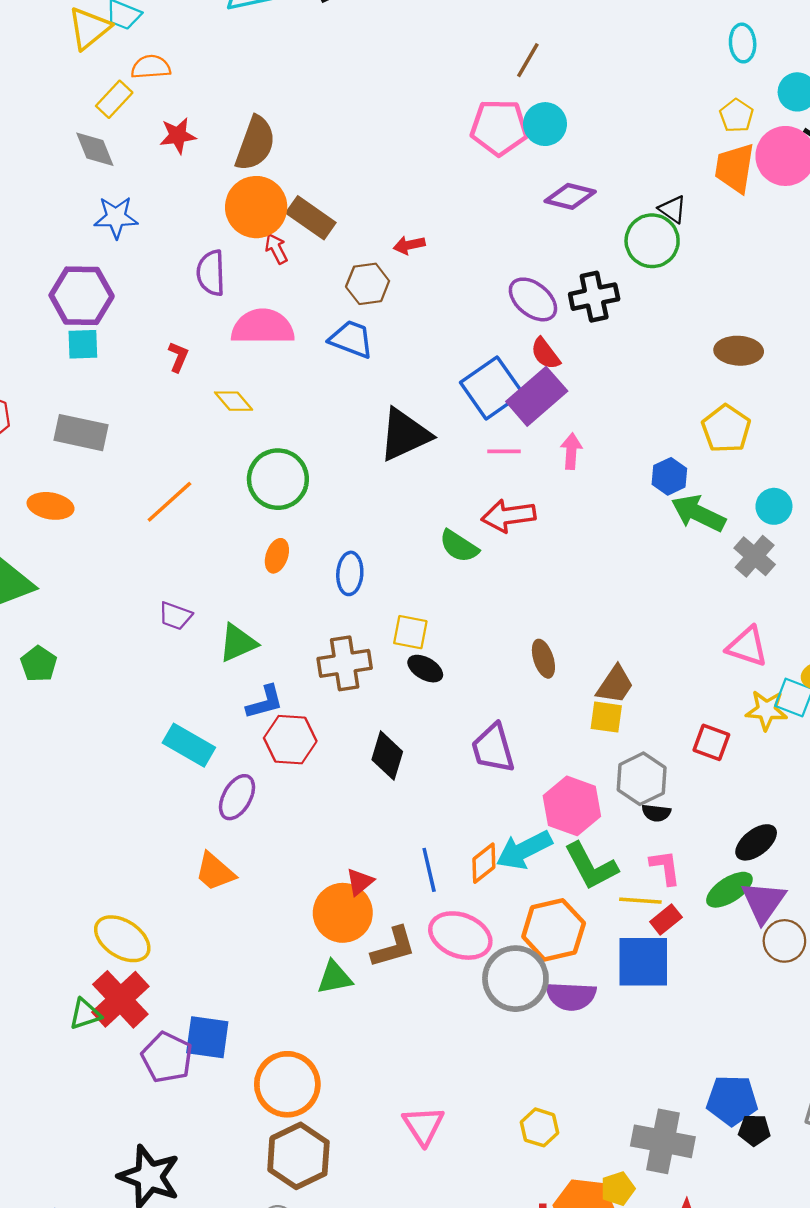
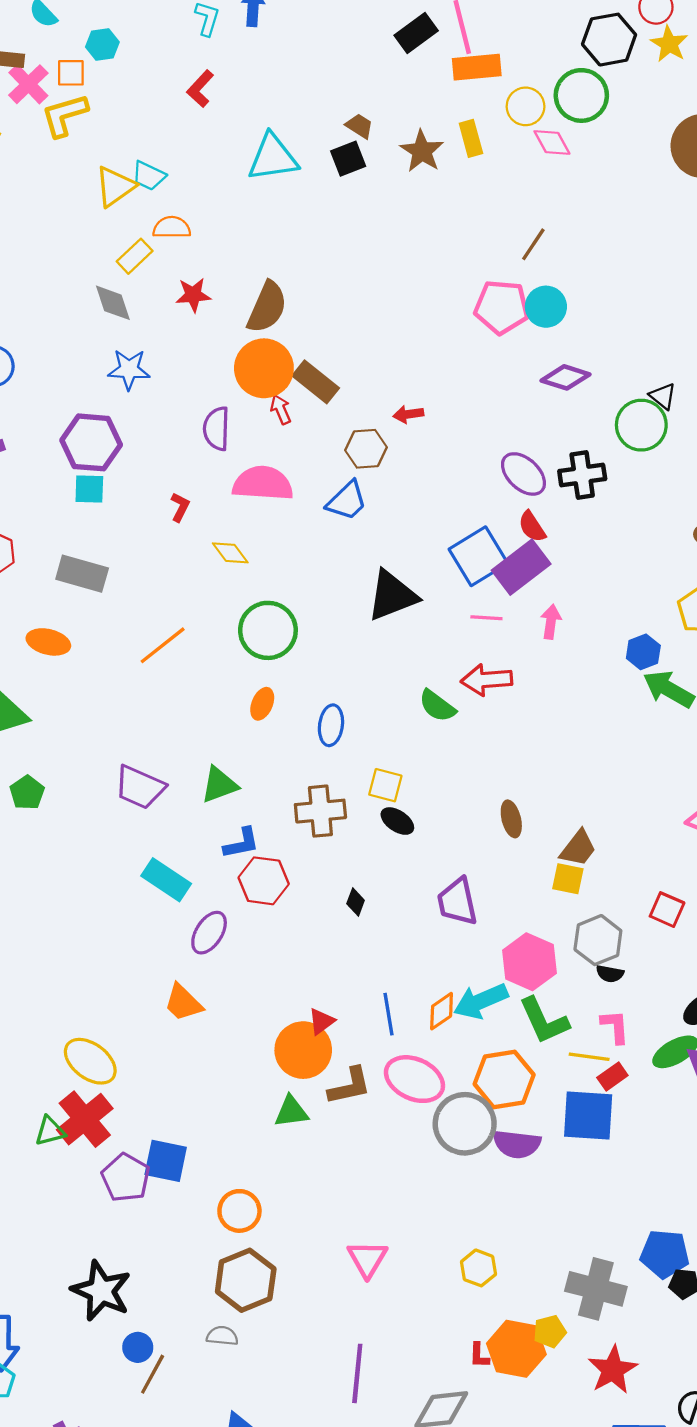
blue trapezoid: (351, 339) -> (347, 501), turned 111
purple trapezoid: (175, 616) -> (140, 787), moved, size x1.6
black diamond: (387, 756) -> (356, 902), size x0.6
orange circle: (287, 1084) -> (239, 1211), size x0.7

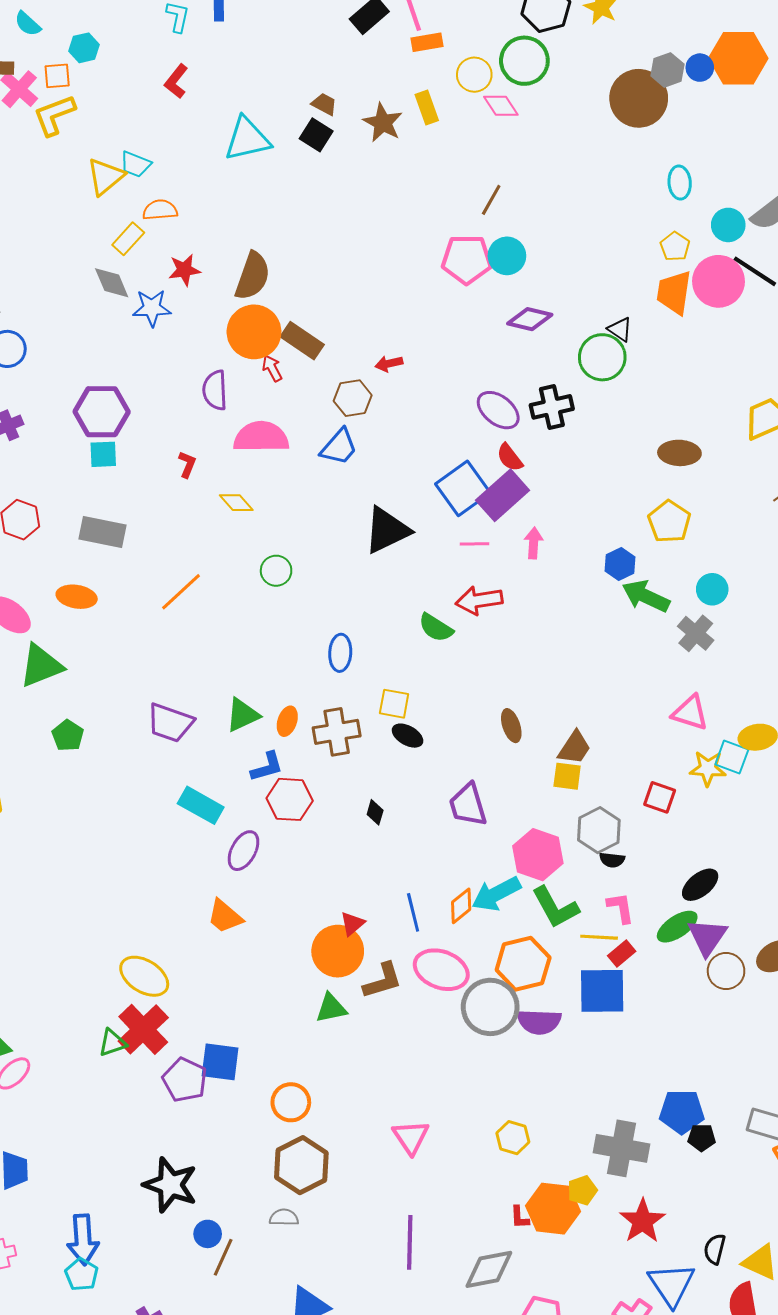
orange rectangle: (477, 67) -> (427, 42), size x0.7
black square: (348, 159) -> (316, 135), turned -32
blue star: (129, 369) -> (152, 308), moved
green circle: (268, 630) -> (276, 571), size x0.6
orange ellipse: (262, 704) -> (287, 721), moved

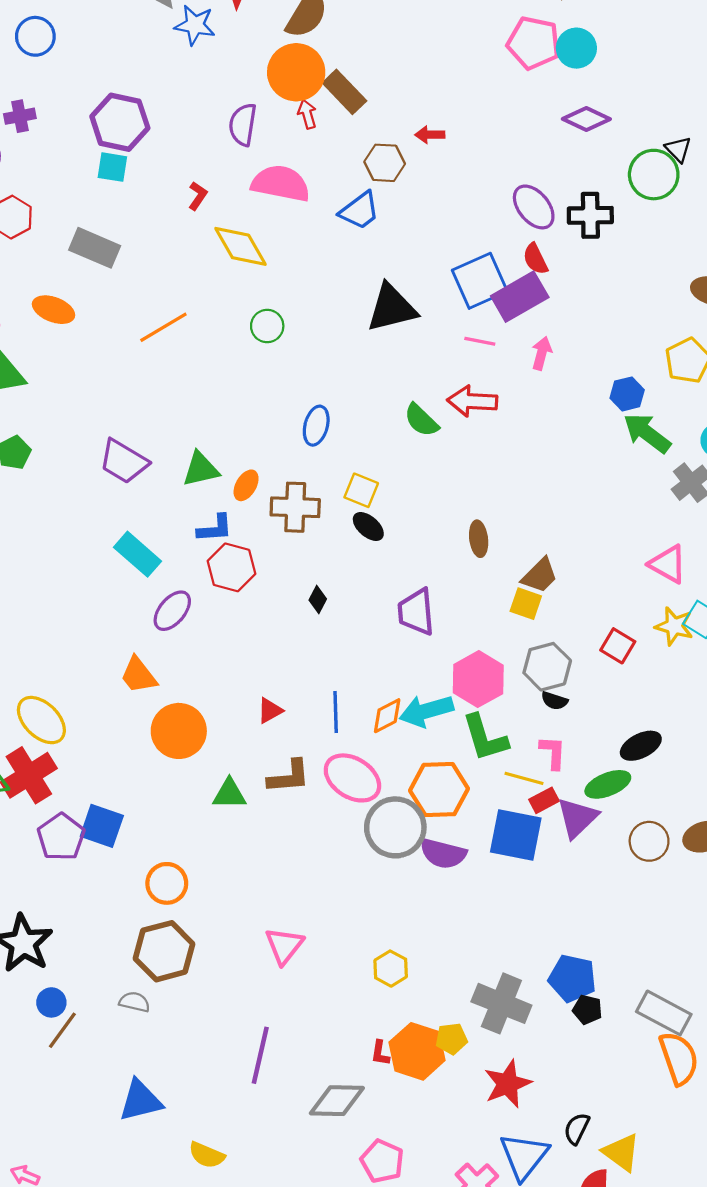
yellow diamond: (236, 503) -> (241, 246), size x1.6
purple triangle: (707, 937) -> (577, 818), moved
orange circle: (338, 951) -> (179, 731), moved

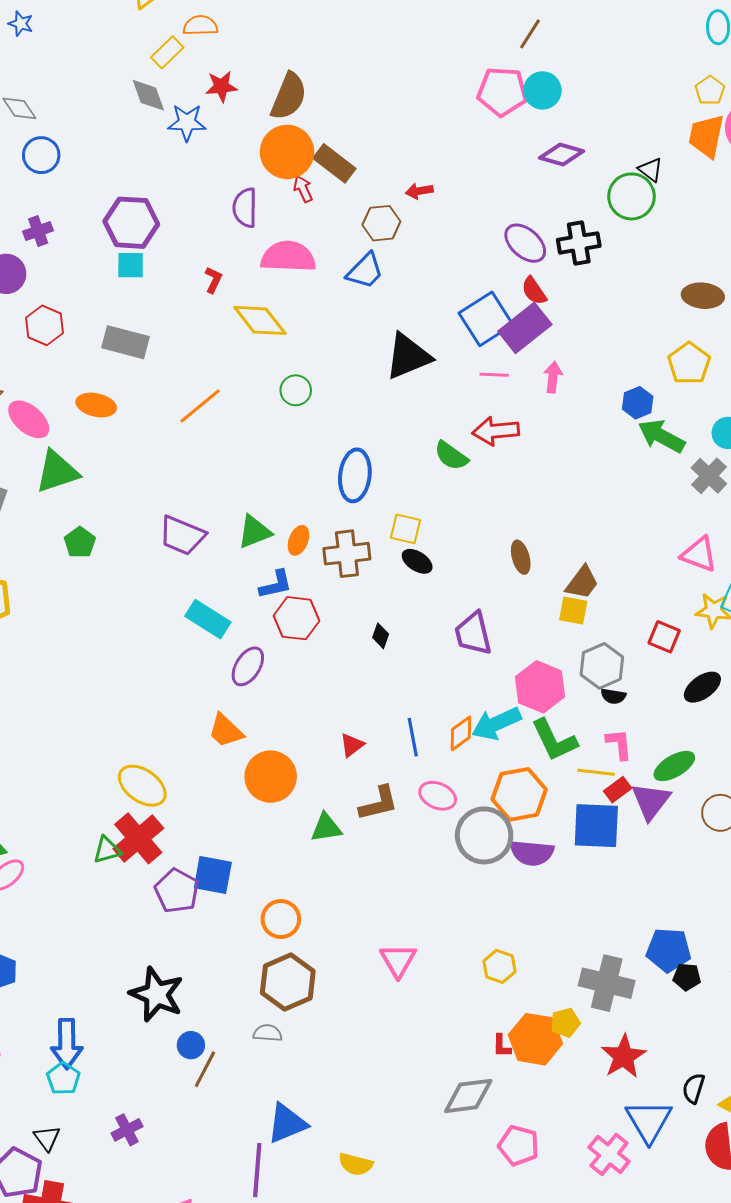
blue ellipse: (316, 426) -> (355, 475), size x1.4
black ellipse: (641, 746) -> (702, 687), moved
pink ellipse: (352, 778) -> (438, 796), size x0.7
purple line: (260, 1055) -> (257, 1170), moved

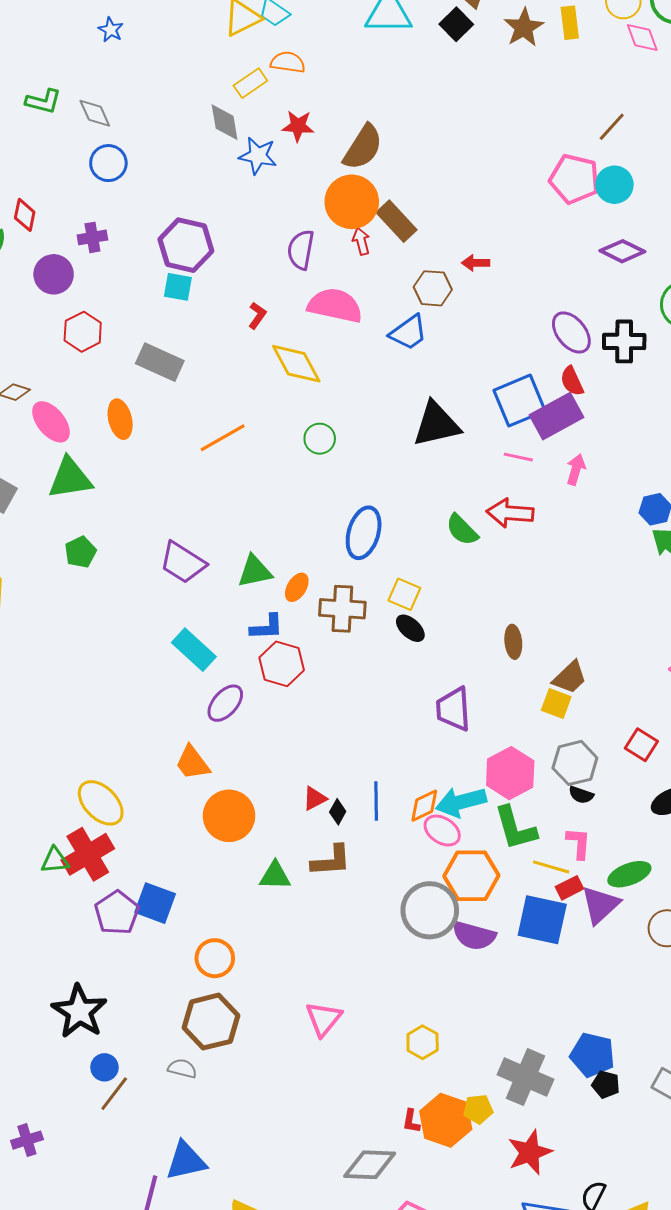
orange ellipse: (96, 405) -> (120, 419), turned 54
black diamond: (381, 636) -> (338, 812), moved
pink ellipse: (438, 796) -> (442, 831), moved

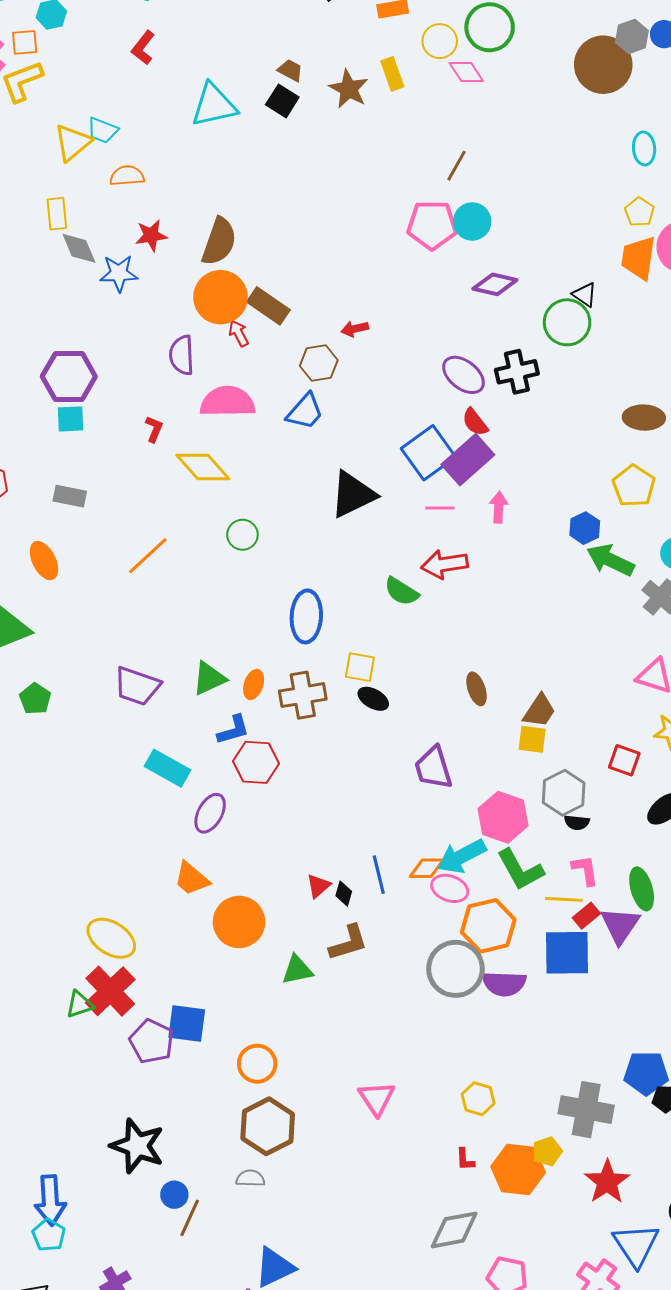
yellow rectangle: (250, 83) -> (57, 214), moved, turned -48
gray rectangle: (160, 362) -> (70, 496), size x0.7
orange diamond: (424, 806) -> (427, 868), turned 39
green ellipse: (629, 874) -> (642, 889), turned -72
red L-shape: (411, 1121) -> (465, 1159), moved

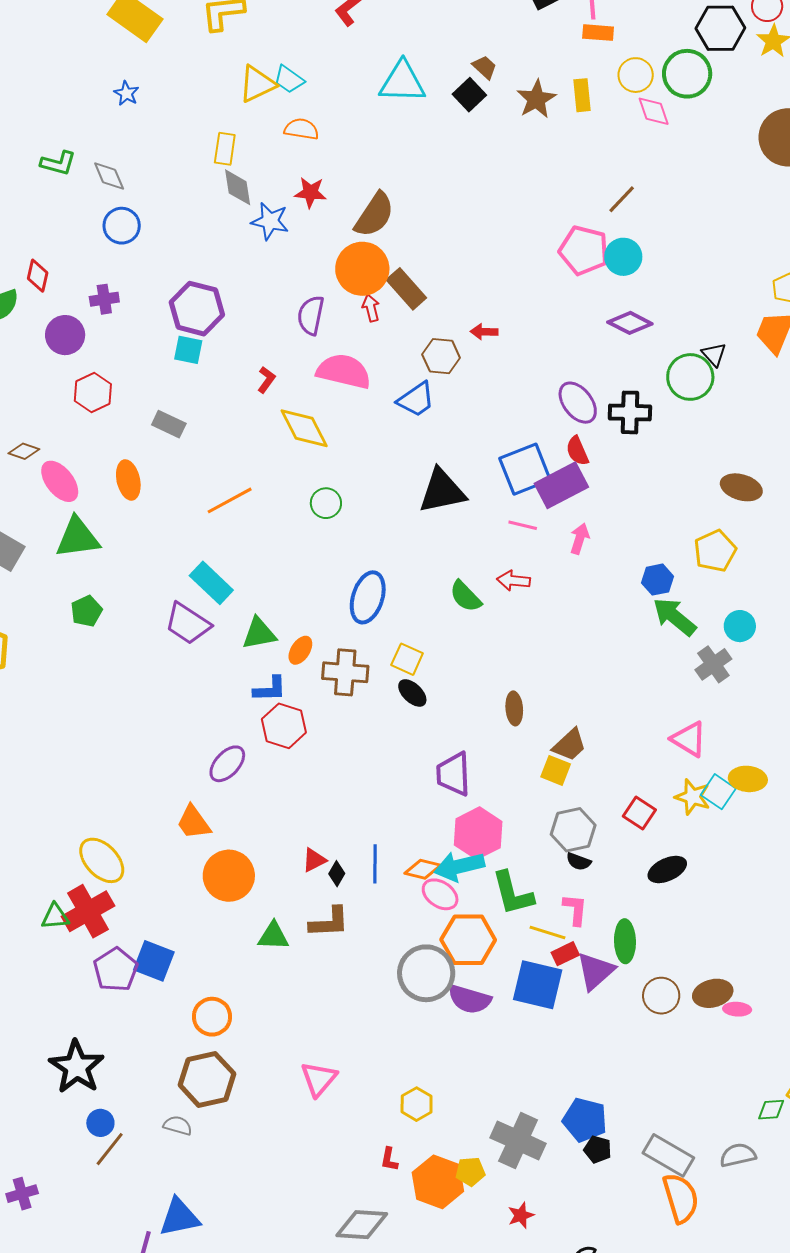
red arrow: (444, 564) -> (513, 581), size x0.7
cyan rectangle: (167, 768) -> (211, 583), moved
pink hexagon: (503, 817) -> (478, 833), moved
red star: (607, 1182) -> (521, 1215), size x0.6

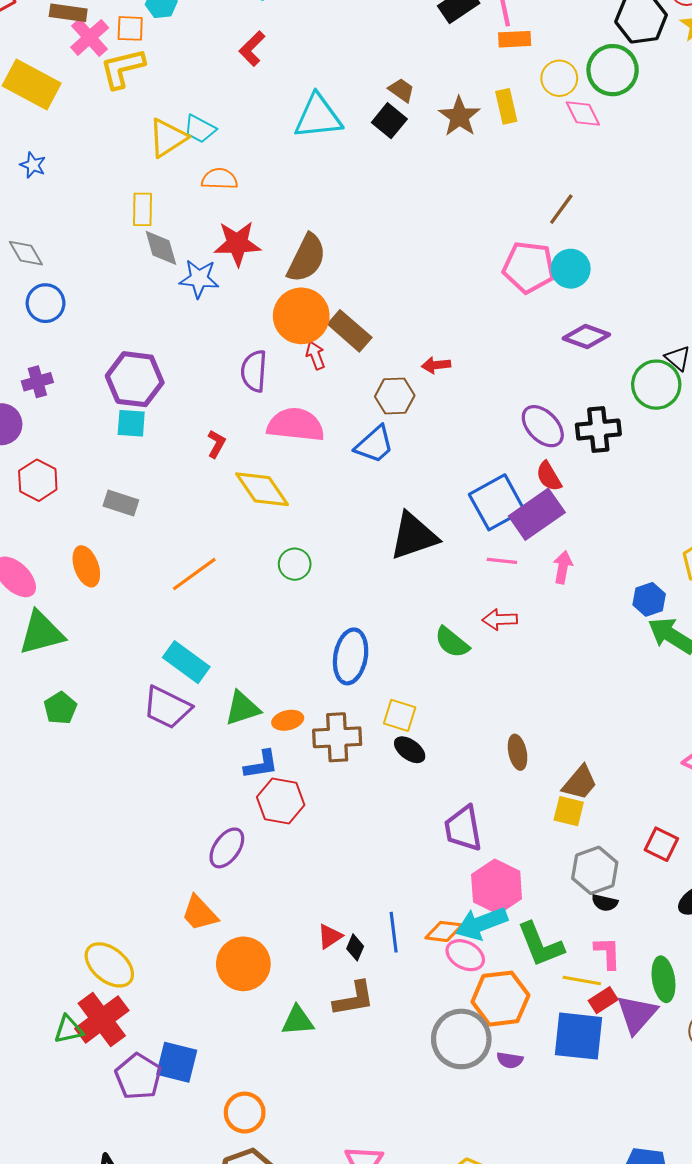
red star: (310, 193) -> (237, 244), size x1.4
orange ellipse: (300, 650) -> (288, 720), turned 52
purple semicircle: (470, 999) -> (510, 1060), size x0.6

